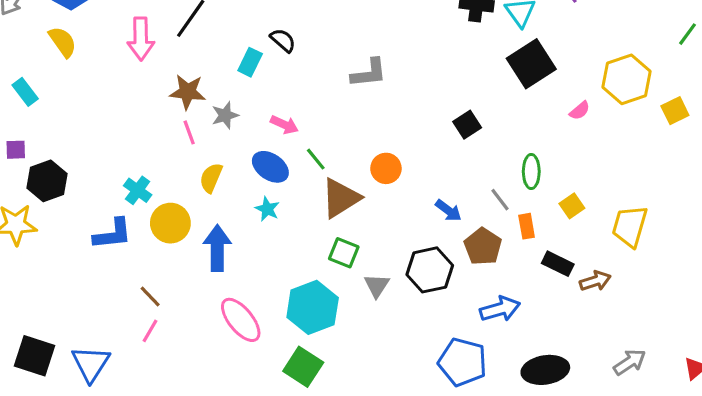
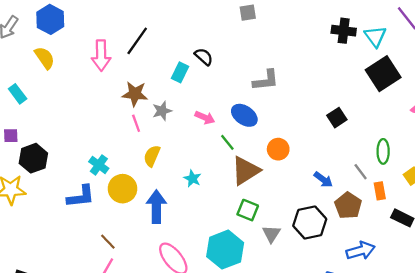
blue ellipse: (270, 167) -> (244, 115), moved

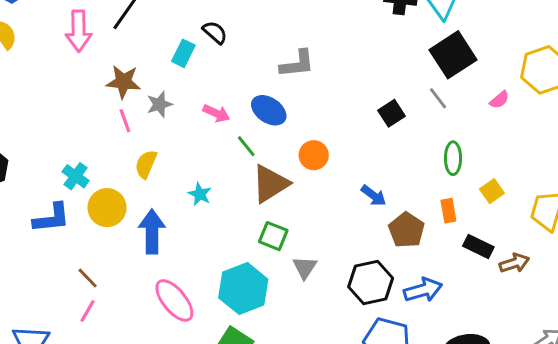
gray line: (361, 172) -> (438, 98), moved
black hexagon: (310, 222) -> (371, 283), moved

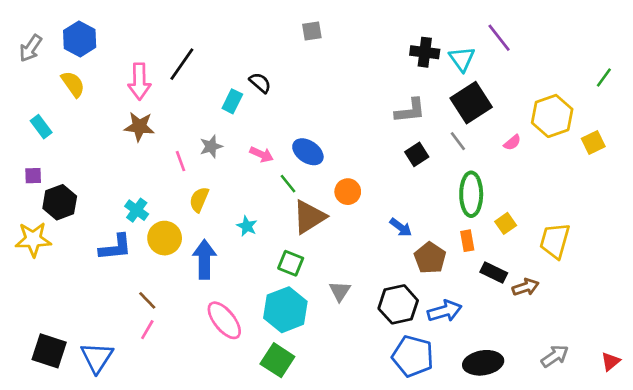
gray L-shape: (297, 64) -> (410, 111), moved
brown star: (123, 82) -> (139, 127), moved
green ellipse: (453, 158) -> (471, 194), size x1.5
green square: (273, 236) -> (291, 263), moved

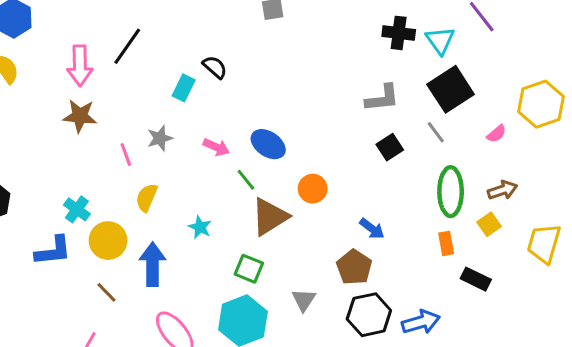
brown pentagon: (430, 258) -> (354, 267), moved
brown arrow: (526, 287) -> (502, 190), moved
brown line: (147, 300) -> (107, 292), moved

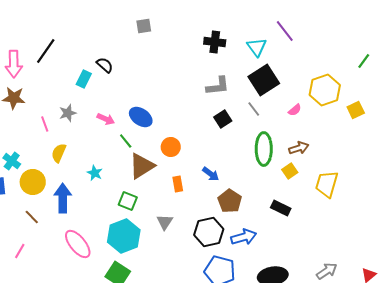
black cross: (399, 33) -> (215, 42), moved
orange rectangle: (446, 243) -> (178, 184), moved
brown pentagon: (354, 267) -> (230, 201), moved

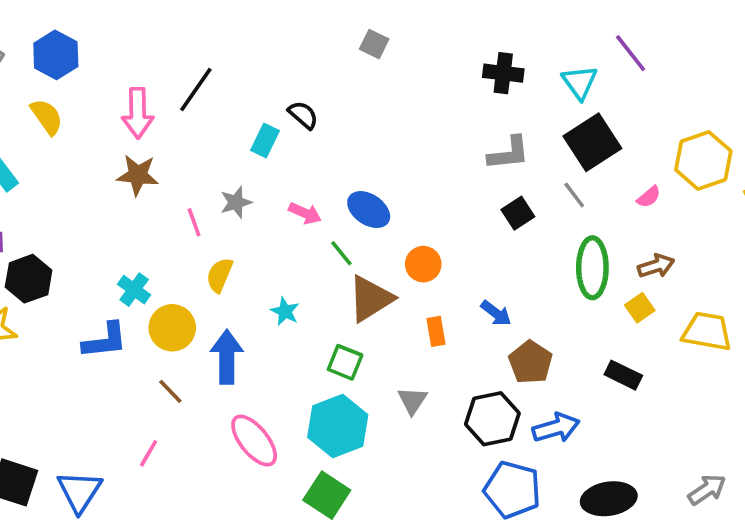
gray square: (144, 26) -> (374, 44), turned 35
yellow trapezoid: (327, 184) -> (707, 331), turned 84

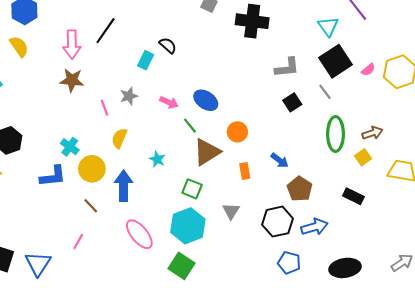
black cross: (503, 73) -> (252, 21), moved, size x1.4
pink semicircle: (649, 197) -> (368, 70), moved
blue pentagon: (512, 490) -> (289, 263), size x0.7

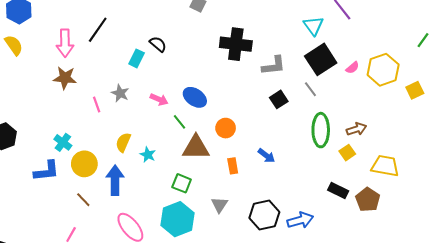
black cross: (252, 21) -> (236, 44), moved
gray star: (129, 96) -> (120, 93), turned -30
yellow semicircle: (119, 138) -> (123, 142), moved
brown triangle: (207, 152) -> (196, 147), turned 32
brown pentagon: (300, 189) -> (368, 200), moved

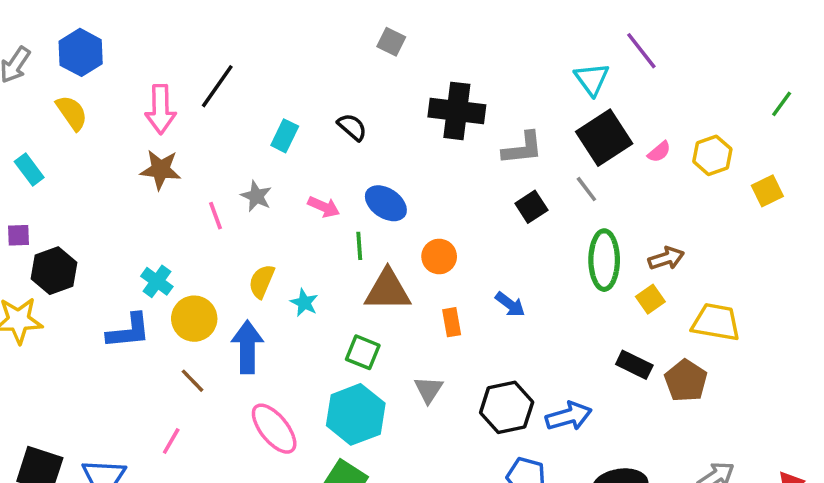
black semicircle: (158, 44) -> (352, 127), moved
yellow hexagon: (383, 70) -> (712, 155), size x0.7
green line: (179, 122) -> (359, 246), turned 35

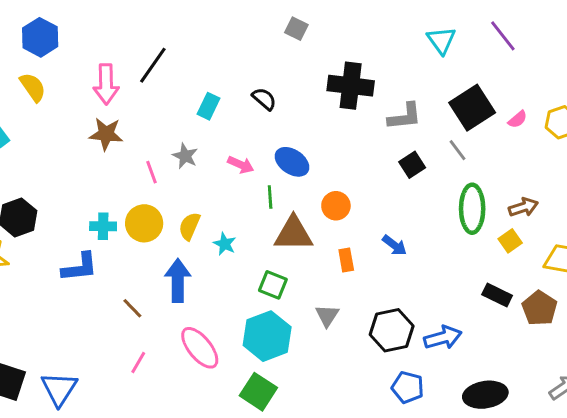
cyan triangle: (592, 79) -> (441, 40), moved
cyan cross: (157, 281) -> (103, 226), turned -35
yellow circle: (194, 319) -> (144, 223), moved
pink line: (171, 441) -> (138, 362), moved

